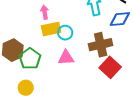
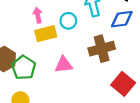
cyan circle: (65, 33) -> (68, 21), moved
red square: (110, 67) -> (123, 84), moved

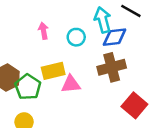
blue diamond: (122, 19) -> (115, 37), moved
yellow rectangle: (46, 34) -> (53, 71), moved

